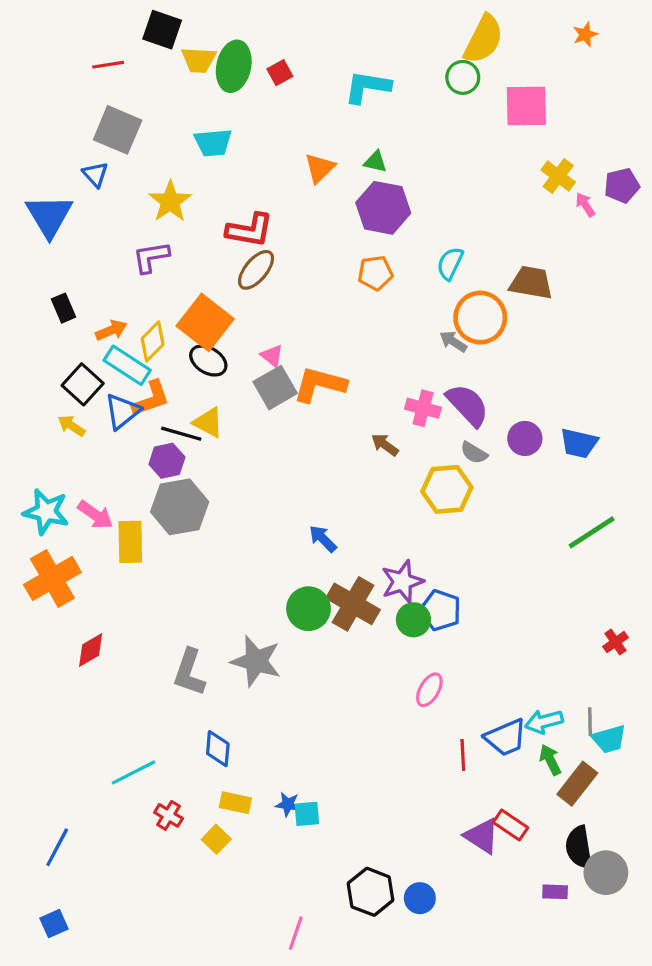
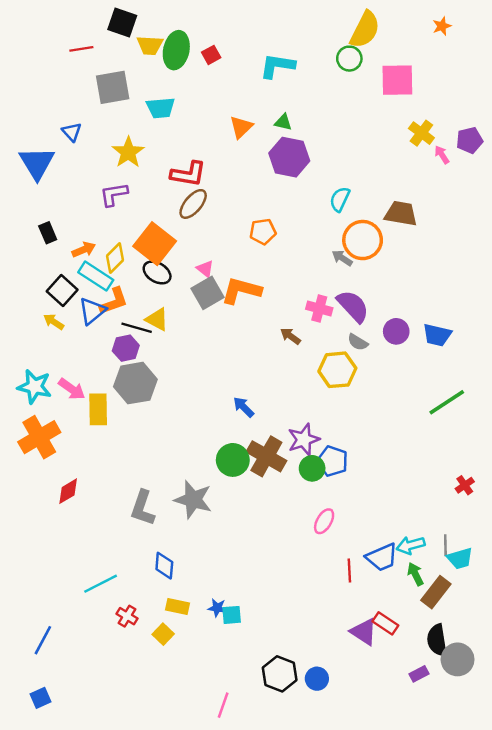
gray square: (118, 130) -> (113, 87), moved, turned -33
orange pentagon: (375, 273) -> (263, 232), moved
purple rectangle: (555, 892) -> (419, 674), turned -30

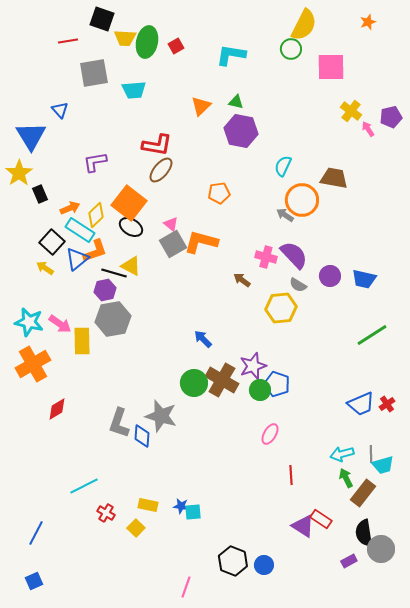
yellow star: (128, 152) -> (19, 173), moved
blue trapezoid: (382, 557) -> (361, 404), moved
blue diamond: (164, 566) -> (142, 436), moved

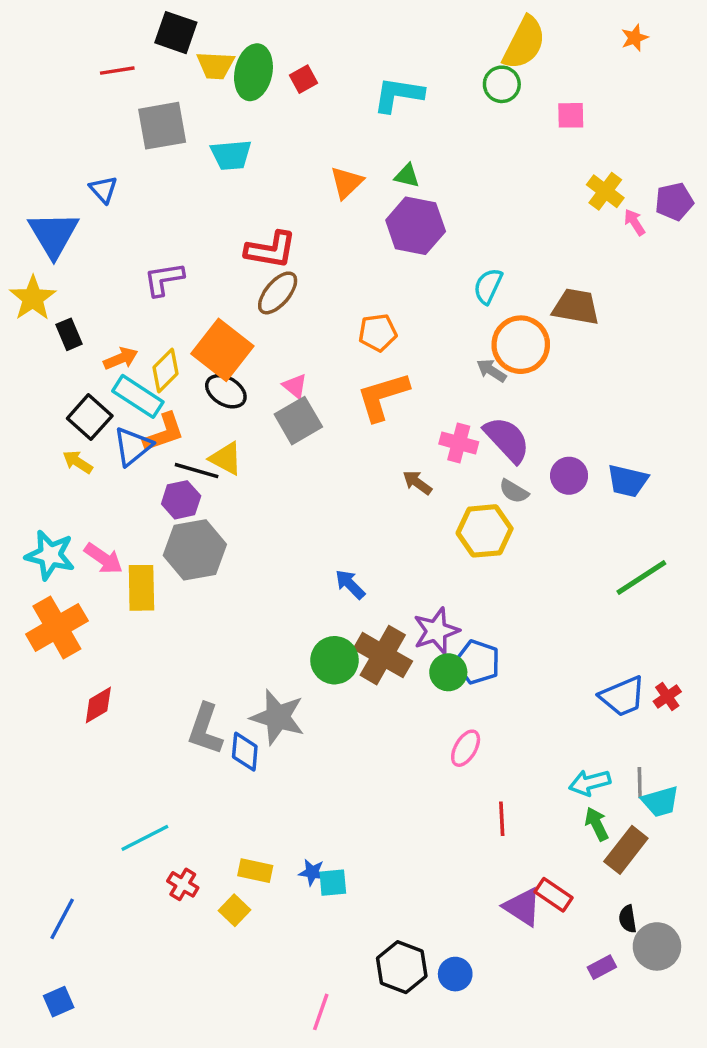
pink square: (331, 67) -> (571, 115), size x0.6
orange L-shape: (201, 242) -> (383, 396), moved, turned -32
black semicircle: (364, 533) -> (628, 919), size x0.6

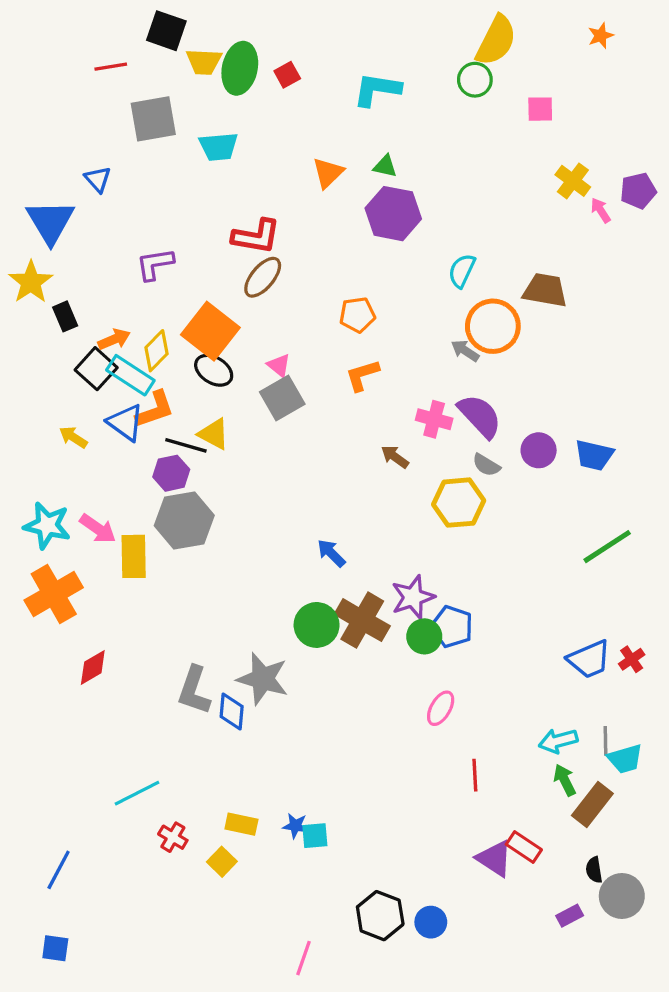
orange L-shape: (383, 396) -> (362, 375), size x0.7
black square: (90, 417) -> (96, 369), moved
blue triangle: (133, 446) -> (126, 423), turned -45
blue square: (59, 1002) -> (55, 948), turned 32

